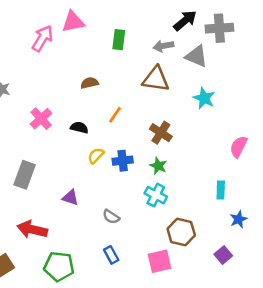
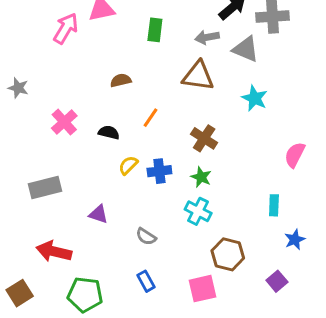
gray rectangle: (25, 175) -> (45, 187), turned 56

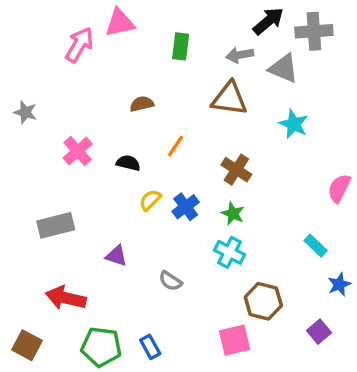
blue cross: (159, 171) -> (186, 207), turned -30
cyan rectangle: (274, 205) -> (316, 246), turned -48
blue rectangle: (146, 281) -> (150, 347), moved
brown square: (20, 293) -> (27, 345), turned -30

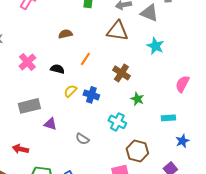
blue cross: (186, 207) -> (91, 95), turned -35
green star: (233, 214) -> (137, 99), moved
gray rectangle: (56, 225) -> (29, 106), moved
cyan rectangle: (316, 246) -> (168, 118), turned -48
red arrow: (66, 298) -> (20, 149), size x0.7

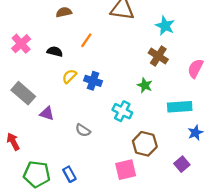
brown cross: (121, 73) -> (158, 56), moved
gray rectangle: (29, 106) -> (23, 93), turned 55
cyan rectangle: (168, 118) -> (180, 107), size x1.5
red arrow: (20, 149) -> (13, 142), turned 49

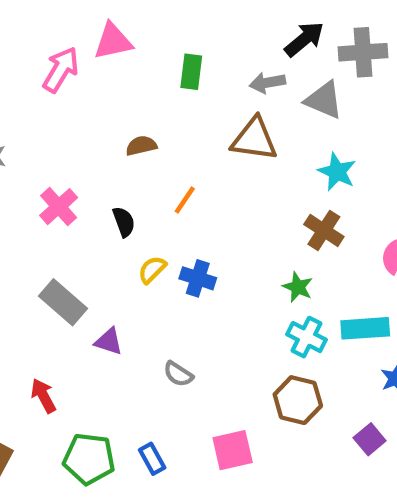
black semicircle: (55, 52) -> (124, 222), turned 56
cyan cross: (122, 111) -> (307, 337), moved
pink square: (126, 170) -> (233, 450), moved

